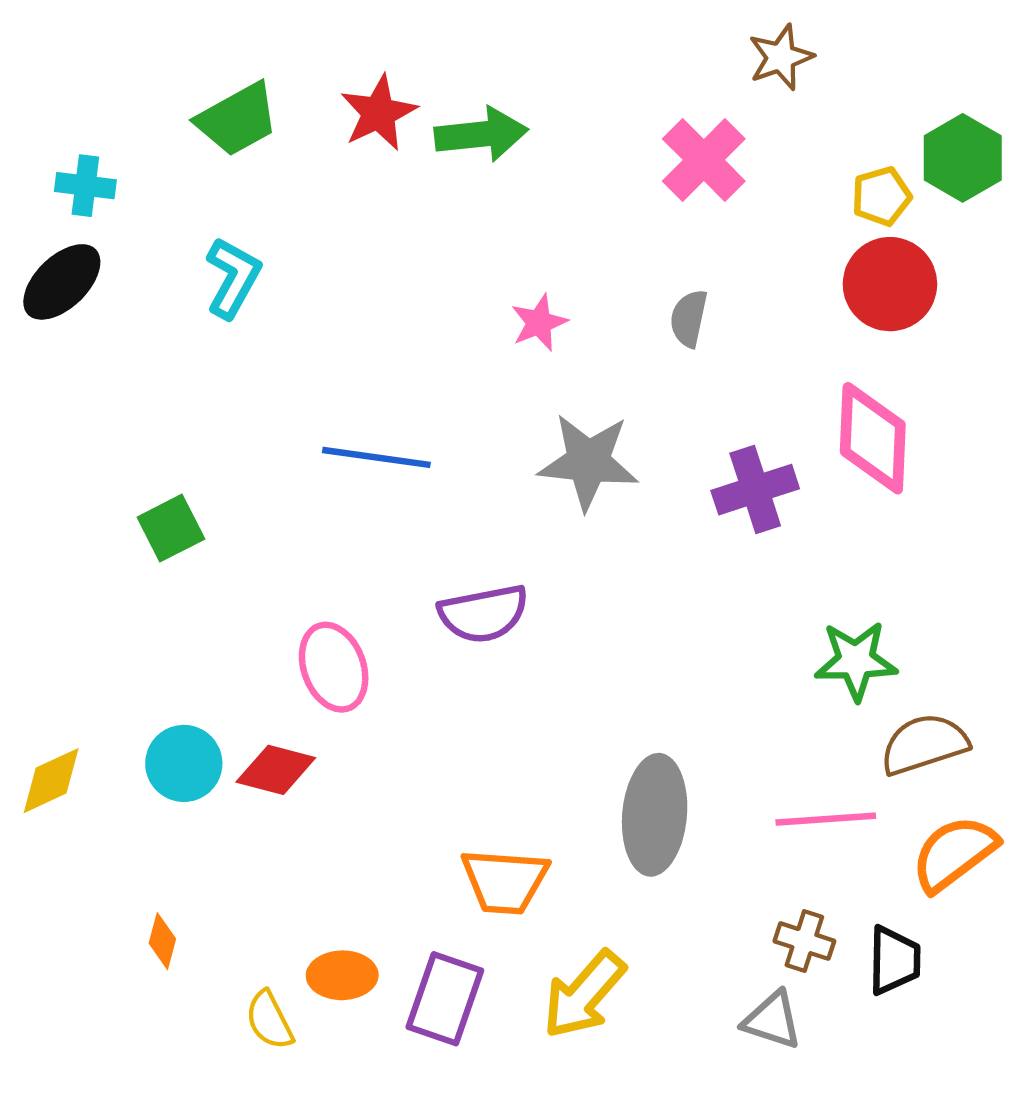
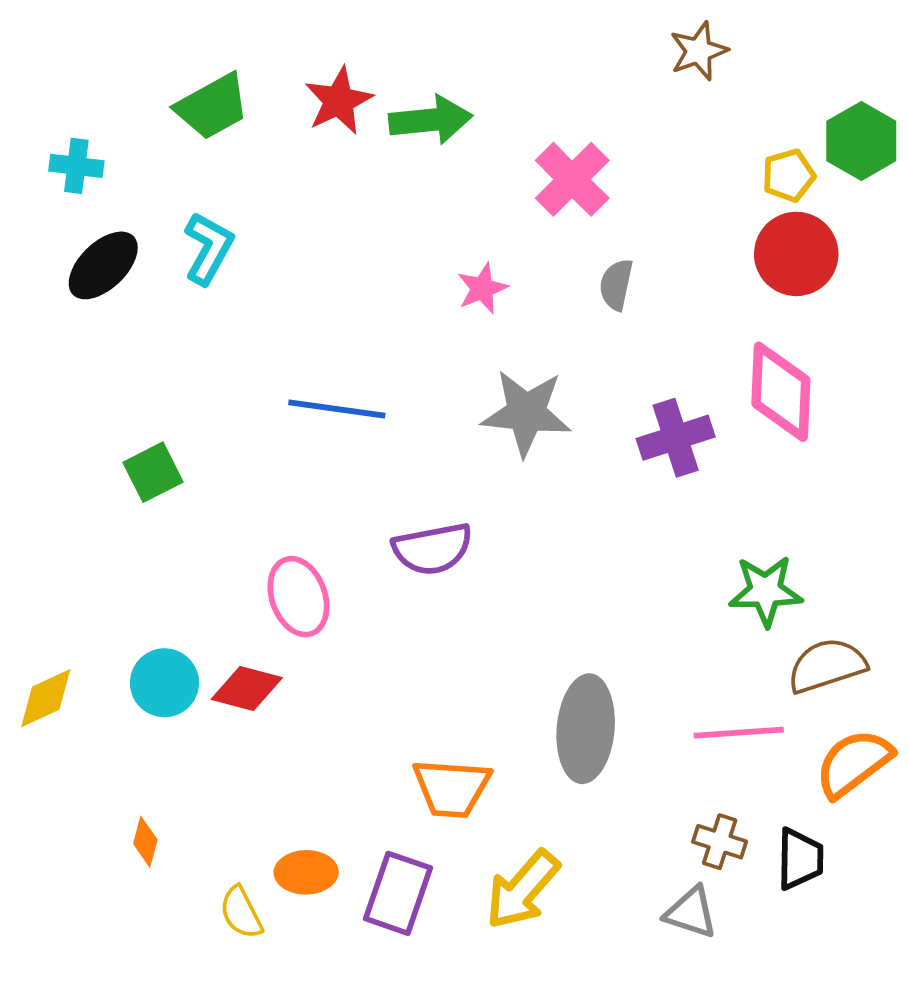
pink cross: (704, 160) -> (572, 179), moved
black ellipse: (62, 282) -> (103, 265), moved

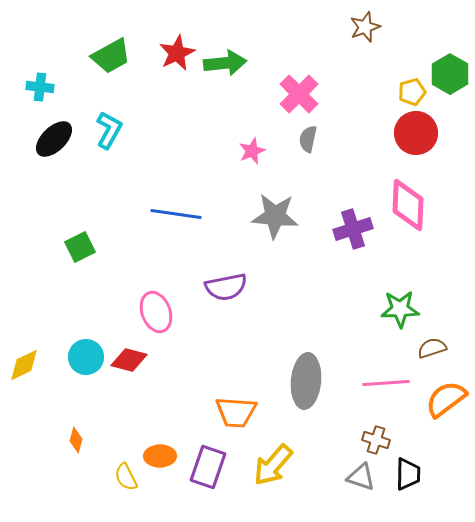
gray semicircle: (616, 285) -> (308, 139), moved
brown semicircle: (827, 666) -> (432, 348), size x0.7
black trapezoid: (800, 859) -> (408, 474), moved

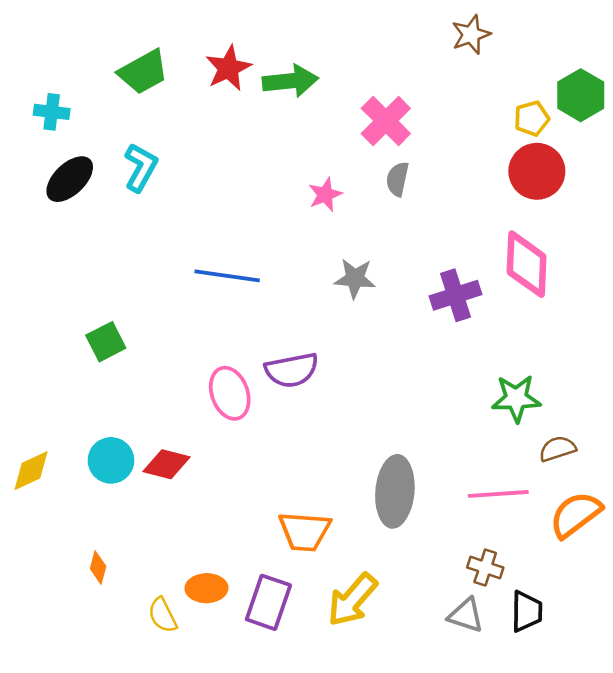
gray star: (275, 216) -> (355, 278), size x0.7
green square: (80, 247) -> (106, 342), moved
pink ellipse: (156, 312) -> (230, 393), moved

